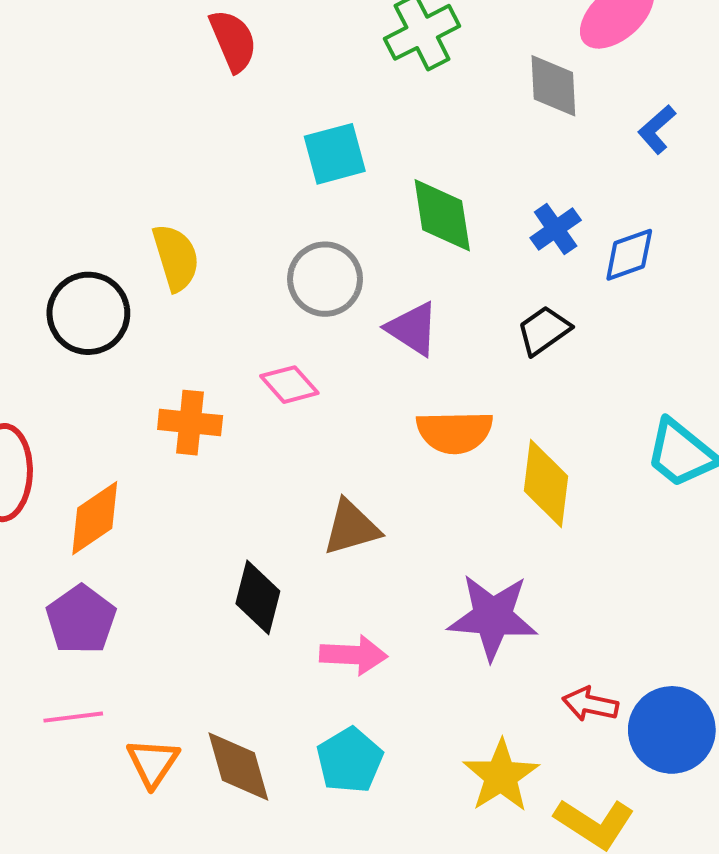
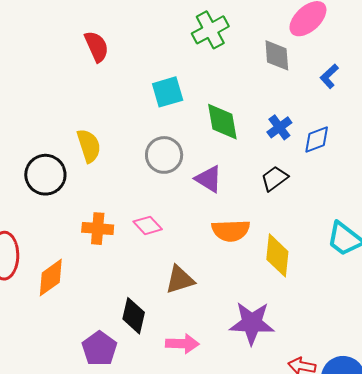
red semicircle: (233, 41) -> (97, 46), moved
pink diamond: (289, 385) -> (148, 225), moved
purple pentagon: (81, 620) -> (99, 349), moved

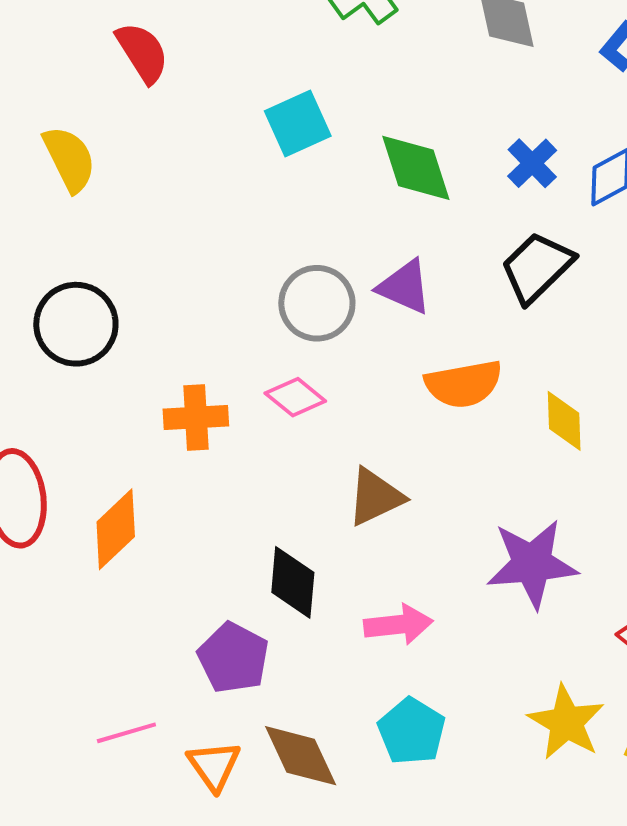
yellow semicircle: (89, 146) -> (69, 159), moved
gray circle: (164, 155) -> (317, 303), moved
black trapezoid: (275, 178) -> (537, 267), size x1.4
yellow diamond: (277, 255) -> (564, 421), size x0.7

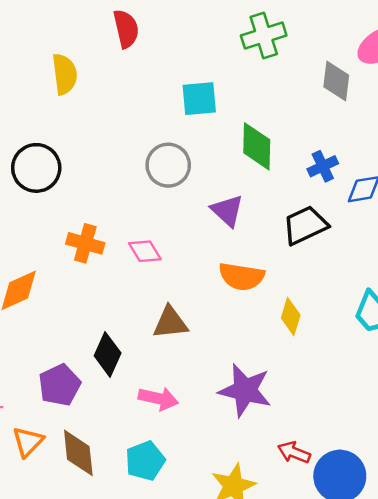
gray circle: (317, 303) -> (168, 165), moved

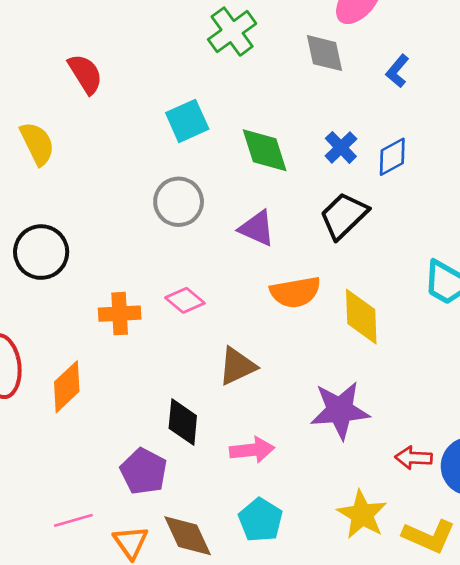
yellow diamond: (291, 317) -> (361, 317), size x1.4

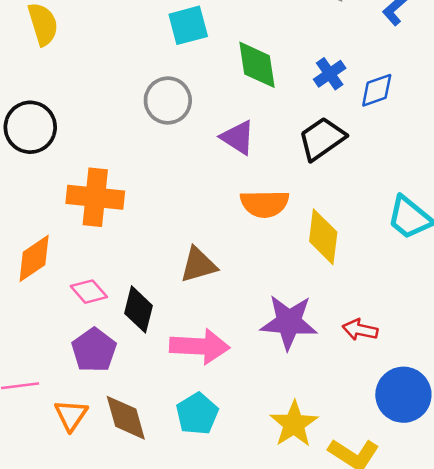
pink diamond: (185, 300) -> (89, 292), moved
orange cross: (120, 314) -> (95, 197), size x1.4
pink arrow: (252, 450) -> (200, 346), size x1.4
red arrow: (414, 458) -> (360, 330), moved

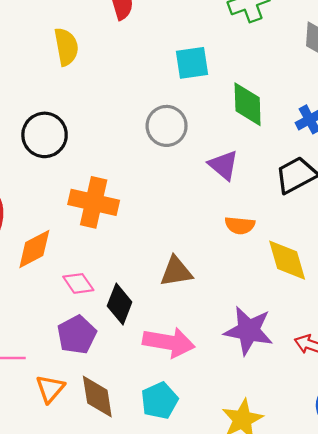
orange semicircle: (265, 204) -> (240, 225), size x0.7
yellow diamond: (323, 237) -> (287, 260), turned -30

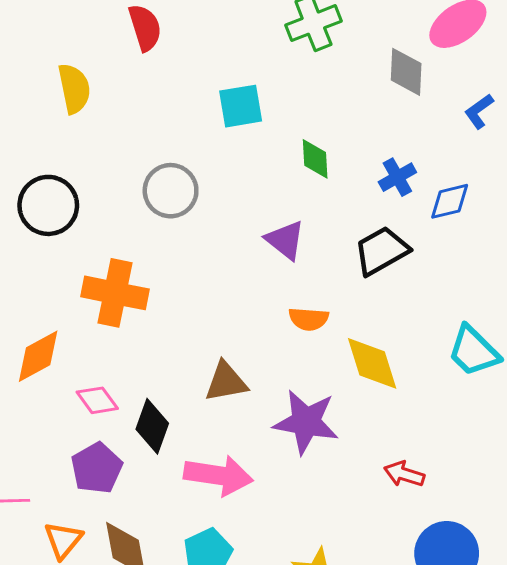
green diamond: (248, 104) -> (315, 159), size x0.7
gray circle: (167, 126) -> (171, 191), moved
purple star: (249, 331) -> (306, 422), moved

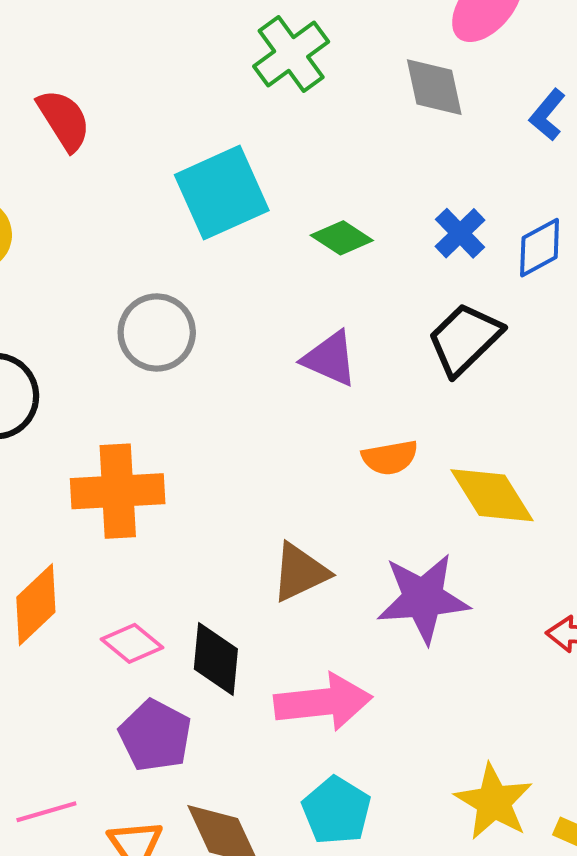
cyan square: (241, 106) -> (222, 193), size x1.4
green diamond: (315, 159) -> (342, 238), turned -39

